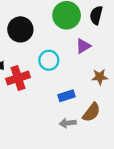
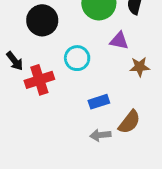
purple triangle: (83, 46) -> (119, 41), turned 42
brown star: (100, 77) -> (140, 67), moved

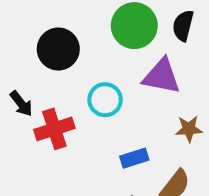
purple triangle: (119, 41) -> (162, 76), size x1.5
brown star: (140, 67) -> (189, 129), moved

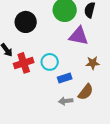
cyan circle: (105, 100) -> (50, 62), moved

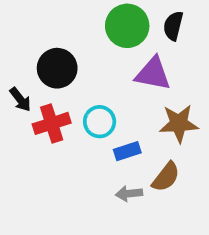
black circle: (26, 22) -> (57, 68), moved
brown star: (93, 63) -> (179, 123), size x1.5

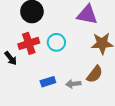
black arrow: (20, 100) -> (11, 58), moved
blue rectangle: (127, 151) -> (48, 82), moved

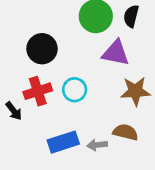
brown semicircle: (95, 74) -> (125, 132), turned -114
blue rectangle: (48, 82) -> (63, 142), size x1.5

